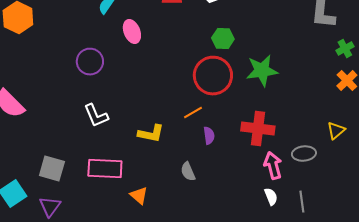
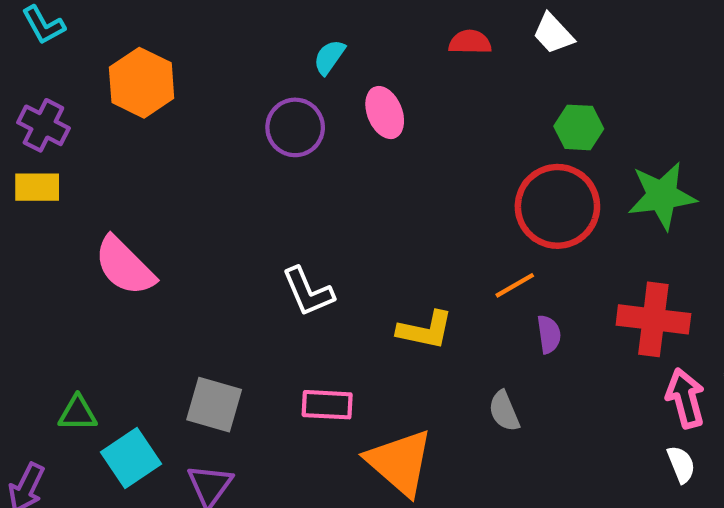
purple circle: (90, 62) -> (295, 127), moved
pink rectangle: (105, 169) -> (327, 405), size x0.7
orange triangle: (139, 196) -> (400, 462), size x1.8

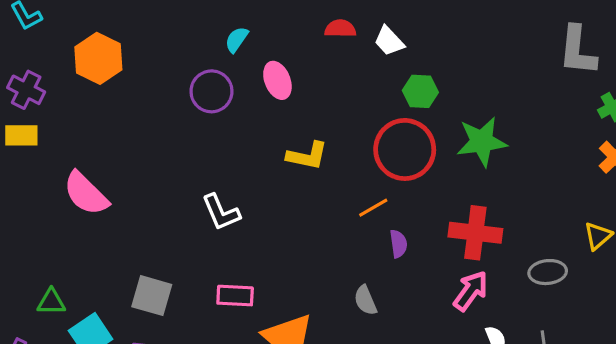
white trapezoid: (553, 34) -> (389, 41), moved
yellow L-shape: (425, 330) -> (307, 156), moved
pink arrow: (685, 398) -> (471, 291), moved, turned 51

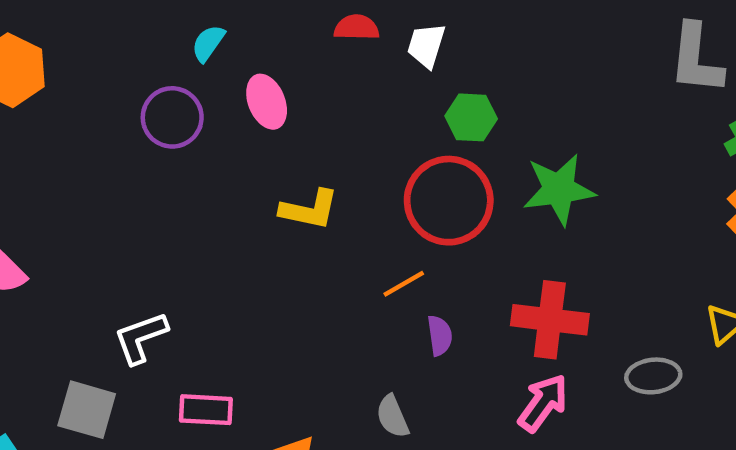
white trapezoid: (389, 41) -> (426, 45), turned 60
white L-shape: (221, 212) -> (141, 338), moved, turned 93

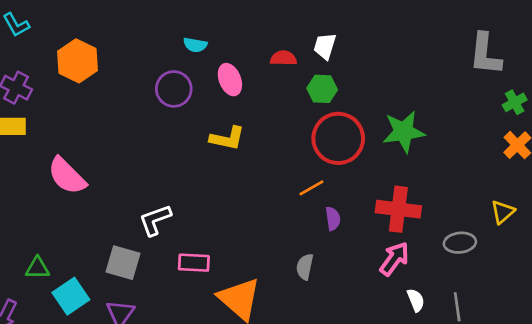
red semicircle: (357, 27) -> (283, 58), moved
cyan semicircle: (208, 43) -> (195, 45), turned -115
green hexagon: (471, 117) -> (322, 89), moved
yellow L-shape: (309, 210) -> (227, 138), moved
gray semicircle: (392, 416) -> (305, 267), turned 35

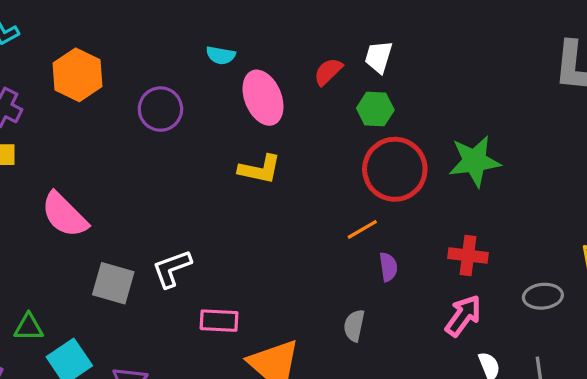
red semicircle: (283, 58) -> (328, 72), turned -45
pink ellipse: (230, 80) -> (263, 98), size x1.4
purple circle: (174, 89) -> (160, 109), moved
red cross: (398, 209) -> (468, 256), size x0.7
gray square: (123, 263) -> (113, 283), moved

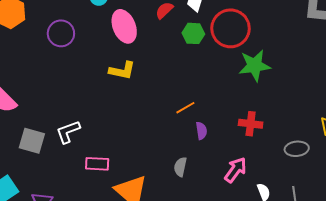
red circle: (395, 169) -> (231, 28), moved
pink arrow: (463, 316) -> (236, 170), moved

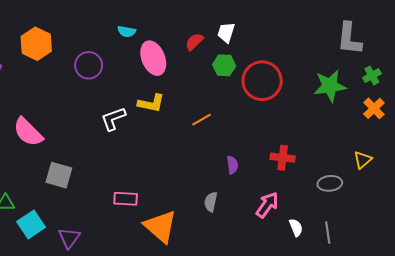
red circle: (231, 28) -> (262, 81), moved
green star: (255, 66) -> (330, 86), moved
orange line: (185, 108) -> (202, 120), moved
white L-shape: (68, 132) -> (113, 119), moved

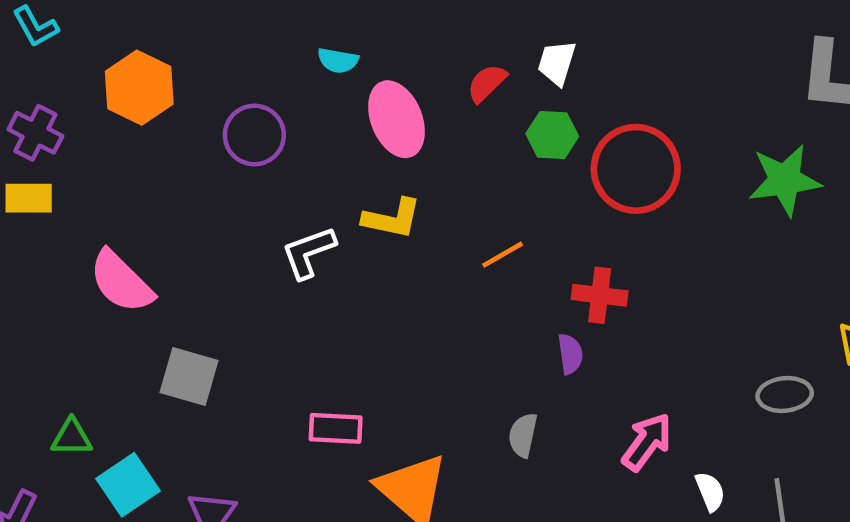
red cross: (283, 158) -> (600, 295), moved

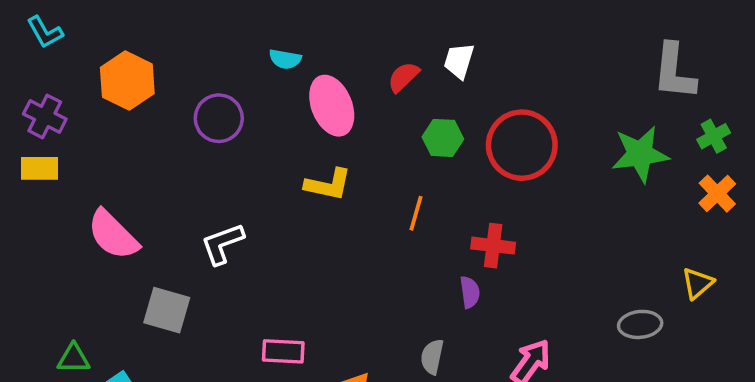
green hexagon: (552, 135) -> (443, 138), moved
white L-shape: (309, 252) -> (222, 244), moved
orange line: (503, 255) -> (416, 213), turned -44

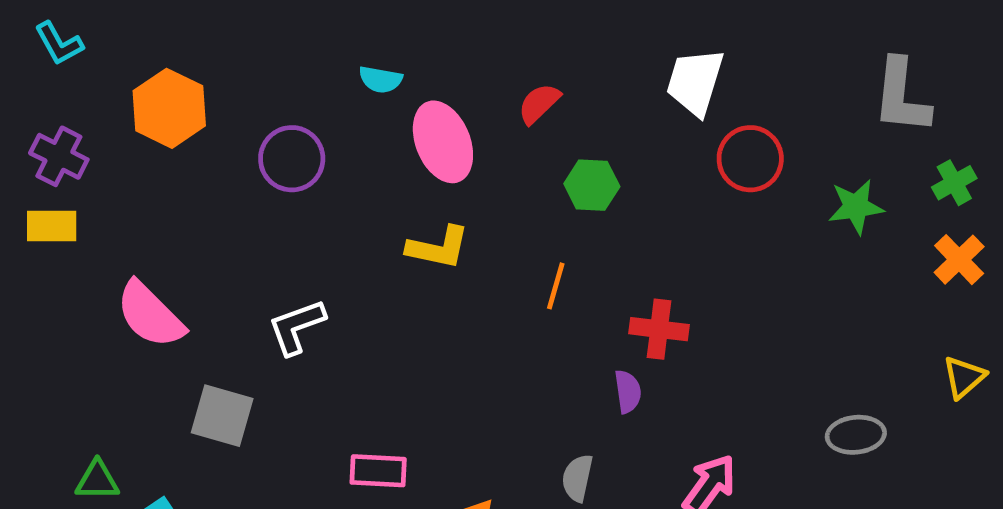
white trapezoid: (459, 61) -> (695, 82), moved, size x1.4
red circle: (522, 145) -> (750, 159), moved, size x0.7
green star: (640, 154) -> (856, 207), size x0.7
yellow triangle: (698, 283) -> (964, 377), moved

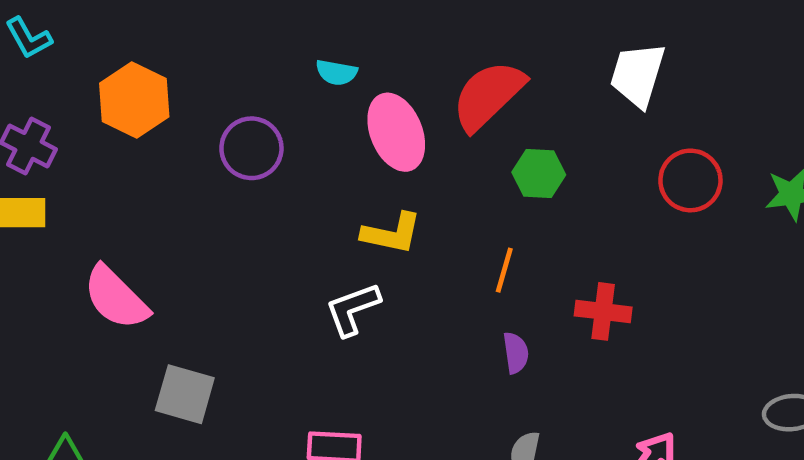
red semicircle: (539, 104) -> (488, 95), size x1.8
red circle: (750, 159) -> (690, 180), moved
white L-shape: (297, 327) -> (353, 309), moved
purple semicircle: (628, 392) -> (516, 353), moved

